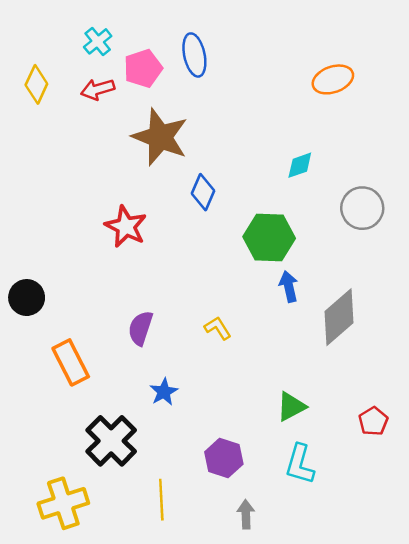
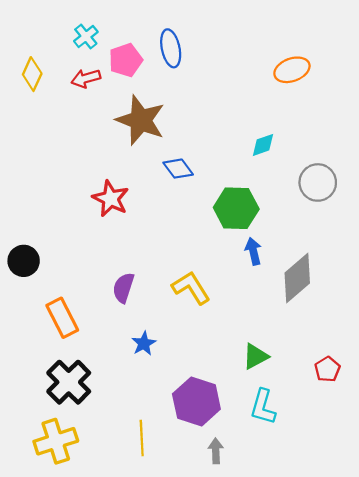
blue diamond: (203, 192) -> (178, 169), turned -60
yellow L-shape: (218, 328) -> (191, 288), size x1.6
black cross: (111, 441) -> (69, 382), moved
purple hexagon: (224, 458) -> (196, 401), size x1.4

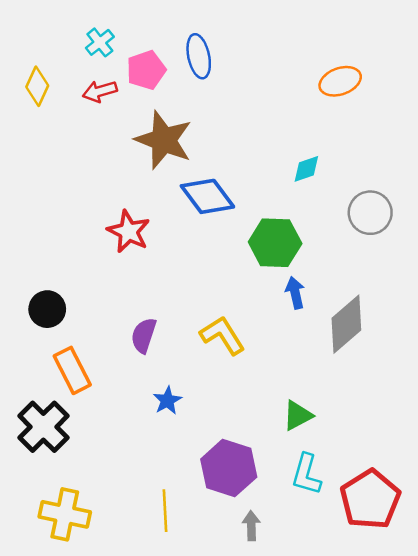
blue diamond: (178, 169) -> (207, 196), size x1.5
black circle: (24, 261) -> (47, 309), moved
red pentagon: (327, 369) -> (370, 499), moved, size x2.0
black cross: (69, 382) -> (43, 427), moved
yellow cross: (56, 441) -> (65, 514), turned 30

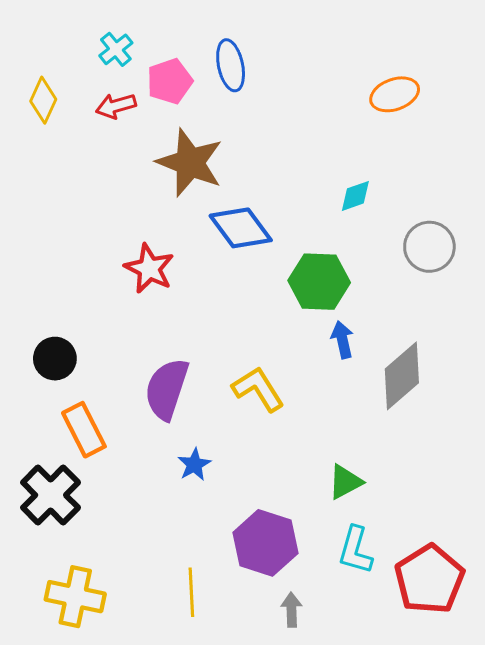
purple semicircle: (144, 335) -> (167, 389), size x1.5

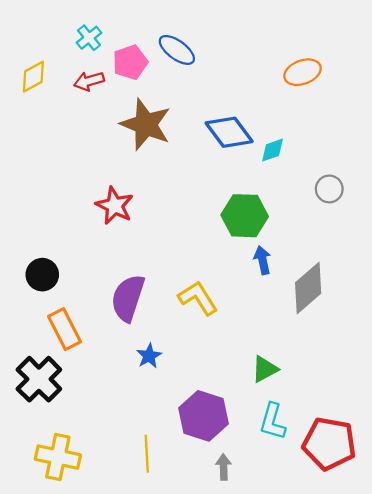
blue ellipse: (231, 65) -> (177, 50), turned -42
yellow diamond: (43, 100) -> (33, 77), turned 36
blue diamond: (241, 228) -> (229, 132), moved
gray circle: (429, 247) -> (329, 189), size x0.7
red pentagon: (429, 579) -> (329, 444), turned -30

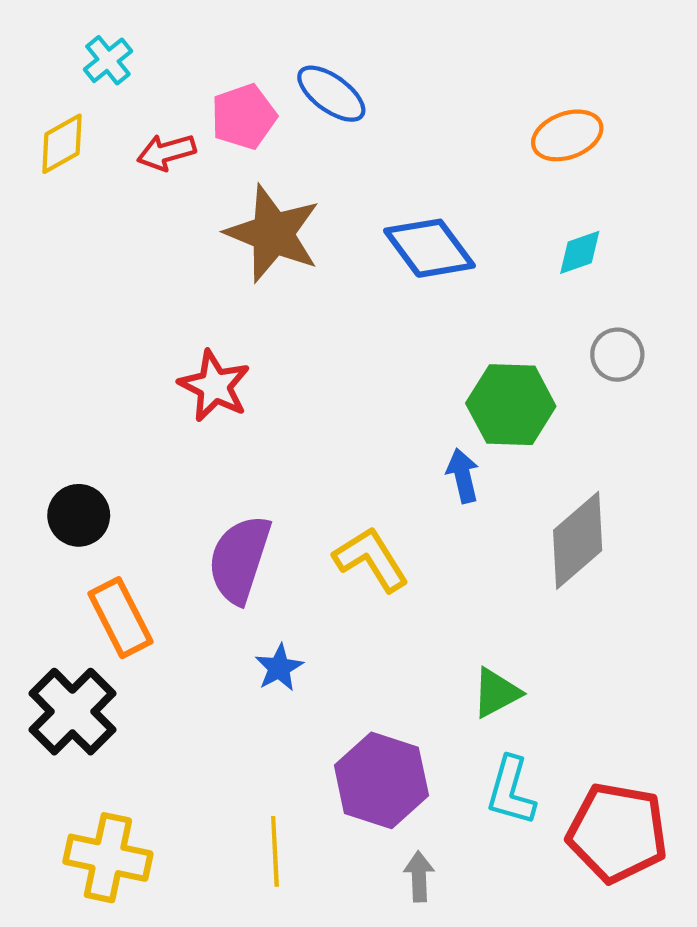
cyan cross: (89, 38) -> (108, 60), moved
cyan diamond: (273, 150) -> (580, 252), moved
green hexagon: (245, 216) -> (511, 405), moved
blue arrow: (262, 260) -> (463, 476), moved

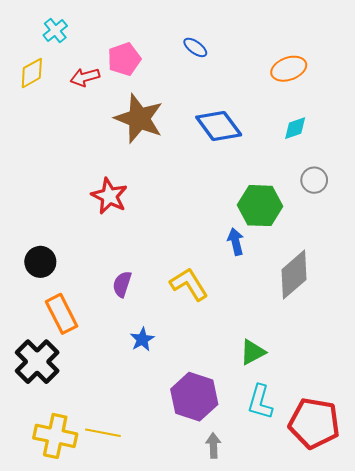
blue ellipse: (331, 94) -> (195, 47), moved, size x0.7
purple semicircle: (239, 559) -> (122, 284), size x0.6
yellow line: (275, 851) -> (103, 433), moved, turned -76

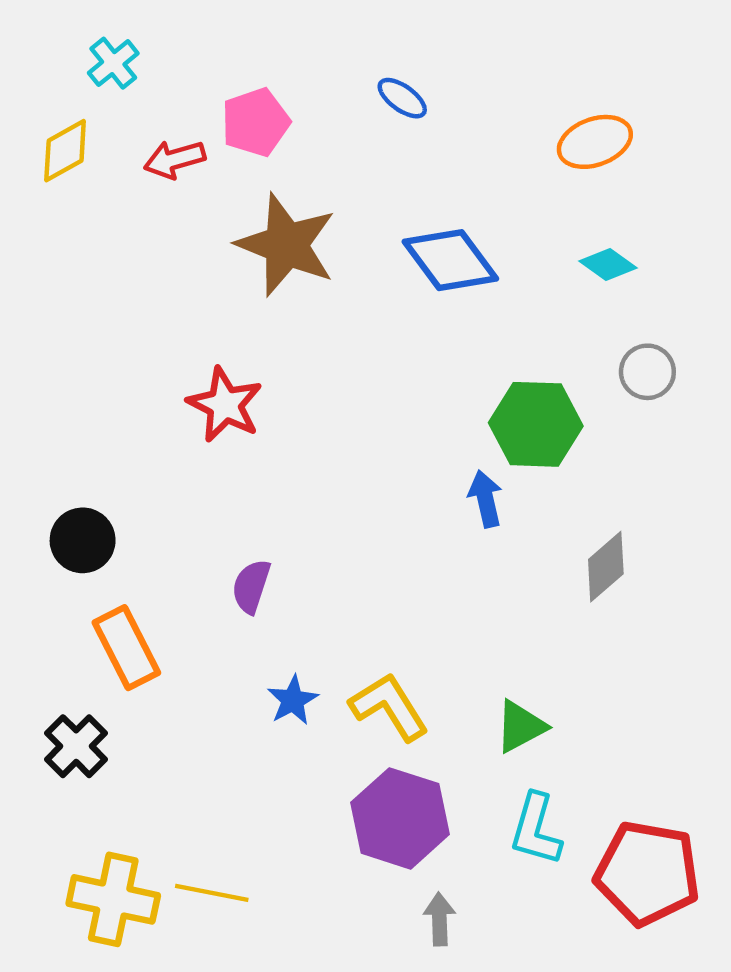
cyan diamond: (295, 128) -> (608, 265), turned 55
gray diamond: (294, 275) -> (606, 567), size x0.7
yellow L-shape: (189, 284) -> (389, 707), moved
black cross: (37, 362) -> (76, 746), size x0.7

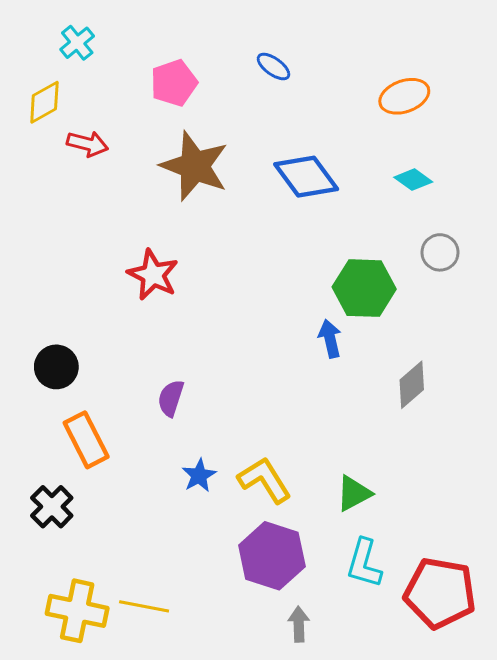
red arrow: (175, 159) -> (88, 144), moved, turned -150

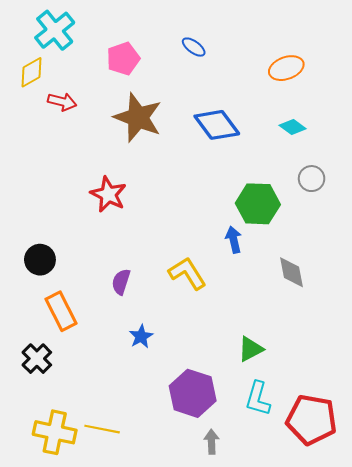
cyan cross: (77, 43) -> (55, 30), size x1.6
gray diamond: (412, 385) -> (292, 272), turned -60
yellow L-shape: (265, 480) -> (187, 273), moved

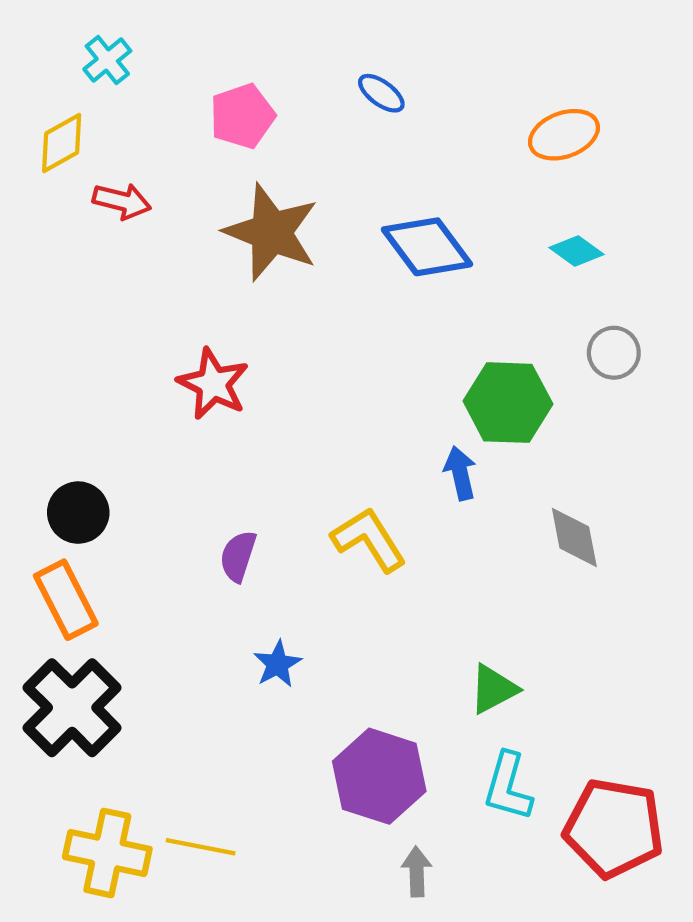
cyan cross: (55, 30) -> (107, 60), size x0.6
orange rectangle: (61, 311) -> (66, 600), moved
black cross: (37, 359) -> (72, 708), size x1.6

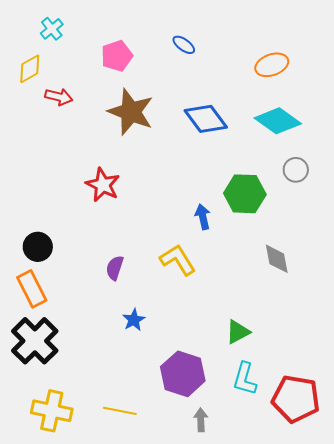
cyan diamond: (576, 251) -> (278, 121), size x1.8
blue arrow: (460, 473) -> (203, 217), moved
yellow line: (201, 847) -> (120, 411), moved

